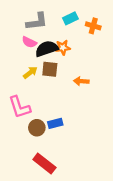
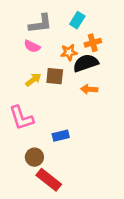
cyan rectangle: (70, 18) -> (77, 20), turned -32
orange cross: (93, 26) -> (93, 43), moved, turned -32
black semicircle: (47, 49) -> (86, 63), moved
brown circle: (37, 128) -> (34, 157), moved

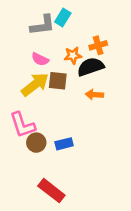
cyan rectangle: (77, 20) -> (63, 18), moved
pink semicircle: (32, 46) -> (40, 59), moved
yellow arrow: (33, 80) -> (35, 84), size x1.6
brown circle: (34, 157) -> (36, 143), moved

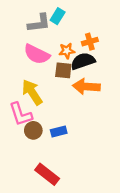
pink semicircle: (40, 59) -> (37, 54), size x1.6
brown square: (58, 81) -> (63, 70), moved
yellow arrow: (35, 84) -> (32, 92), moved, turned -85
orange arrow: (94, 95) -> (86, 87), size x1.6

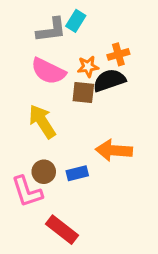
orange arrow: (86, 87) -> (114, 150), moved
pink L-shape: (21, 114) -> (27, 192), moved

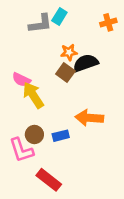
orange cross: (118, 54) -> (108, 22), moved
pink semicircle: (48, 71) -> (21, 80), moved, size x0.7
brown square: (83, 92) -> (65, 73), turned 30

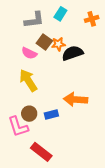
cyan rectangle: (59, 16) -> (60, 14), moved
brown square: (65, 73) -> (44, 42), moved
pink semicircle: (21, 80) -> (29, 53), moved

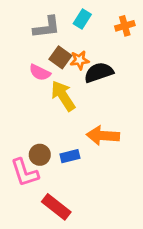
yellow arrow: (28, 80) -> (63, 96), moved

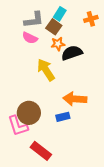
brown square: (60, 57) -> (54, 27), moved
pink semicircle: (40, 72) -> (30, 38), moved
brown circle: (40, 155) -> (29, 113), size x1.5
blue rectangle: (70, 156) -> (63, 117), moved

